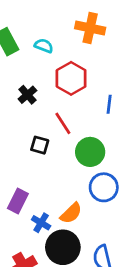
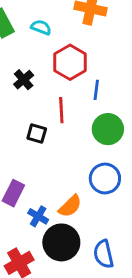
blue line: (109, 104) -> (96, 90), moved
red line: (63, 123) -> (61, 110), turned 30
green circle: (90, 152) -> (108, 129), moved

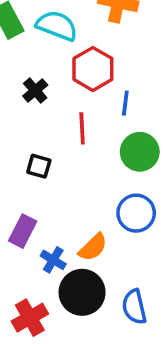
cyan semicircle: (41, 27) -> (57, 26), size x1.6
black square: (37, 133) -> (39, 166), moved

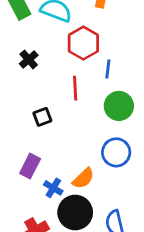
black cross: (35, 91) -> (29, 59), moved
black square: (39, 166) -> (42, 117), turned -36

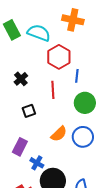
black cross: (29, 59) -> (21, 79), moved
orange semicircle: (83, 178) -> (59, 134), moved

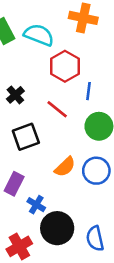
red line: (53, 90) -> (57, 109), turned -48
black square: (29, 111) -> (26, 137), size x1.5

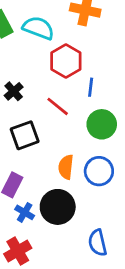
orange semicircle: (65, 167) -> (66, 167), turned 140
blue cross: (36, 205) -> (25, 212), moved
black circle: (57, 228) -> (58, 207), moved

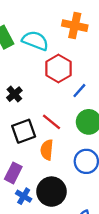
blue line: (91, 87) -> (79, 91), turned 35
red line: (58, 106) -> (52, 122), moved
orange semicircle: (66, 167) -> (47, 150), moved

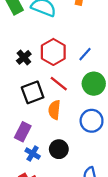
red hexagon: (58, 68) -> (53, 52), moved
black circle: (52, 192) -> (59, 149), size x0.7

